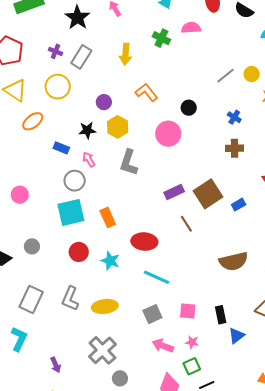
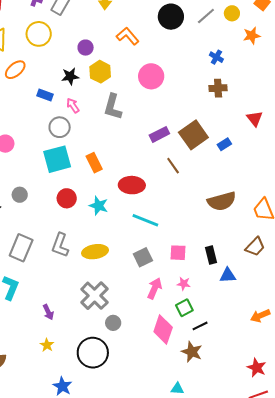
black circle: (189, 108) -> (171, 17), moved, size x1.6
blue triangle: (236, 336) -> (228, 275), turned 36
pink arrow: (163, 346) -> (155, 288), turned 95

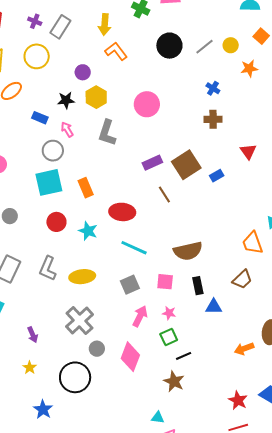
orange L-shape: (128, 36) -> (116, 51), moved
brown semicircle: (222, 201) -> (188, 251), moved
pink diamond: (163, 329) -> (130, 357), moved

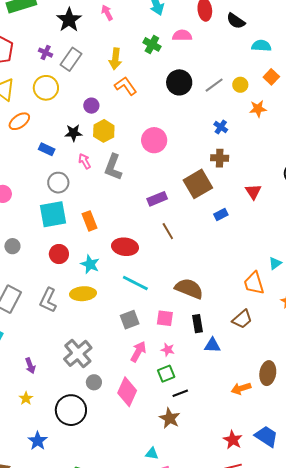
pink arrow: (67, 129) -> (85, 161), moved
brown square: (186, 165) -> (198, 184), moved
brown semicircle: (188, 251) -> (189, 289), turned -148
yellow ellipse: (82, 277) -> (83, 294), moved

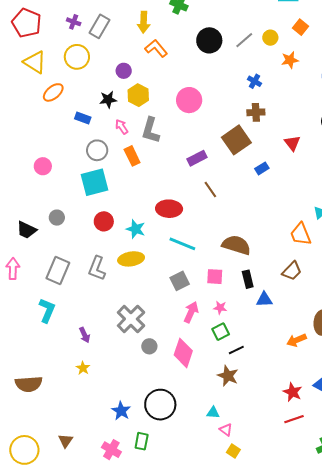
orange rectangle: (89, 221) -> (132, 156), moved
black circle: (71, 410) -> (160, 405), moved
blue star: (38, 441) -> (121, 411), moved

